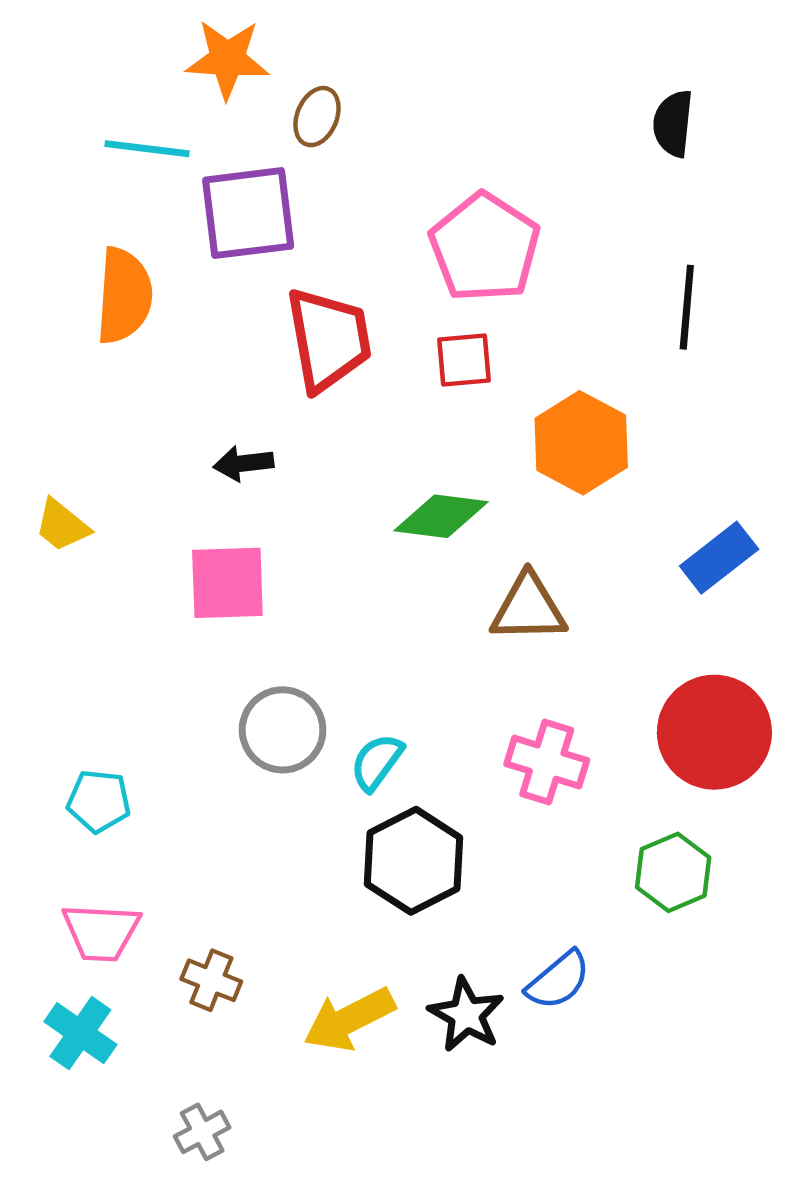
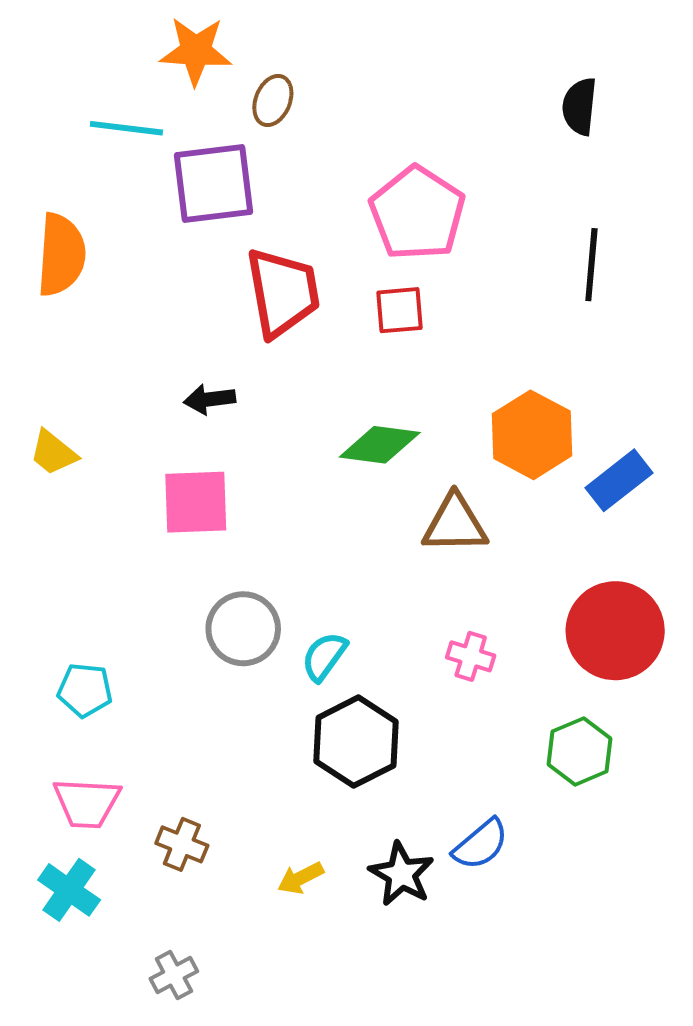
orange semicircle: (124, 296) -> (61, 255), moved
orange hexagon: (581, 443) -> (532, 435), moved
pink cross: (547, 762) -> (471, 656), size x0.7
yellow arrow: (349, 1019) -> (301, 878), size x0.6

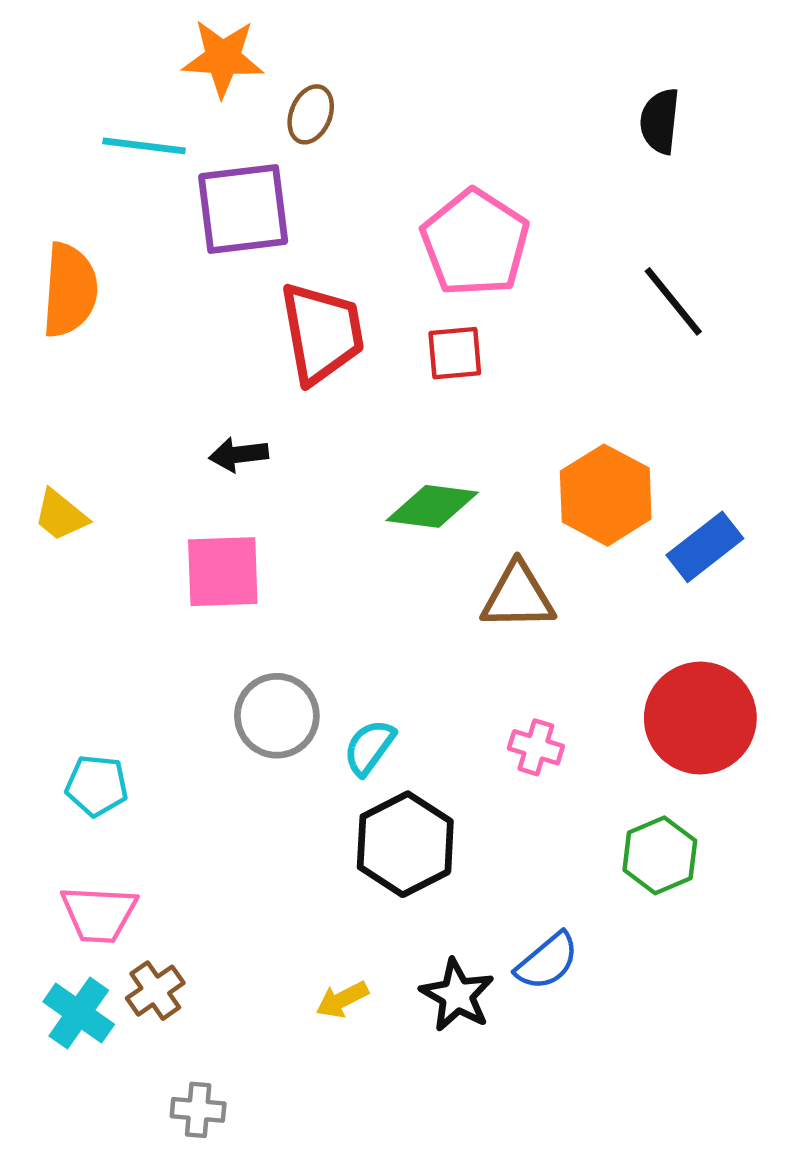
black line: (591, 265) -> (673, 301), turned -44
brown cross: (182, 844) -> (155, 991), moved, turned 33
gray cross: (174, 975) -> (198, 1110), turned 33

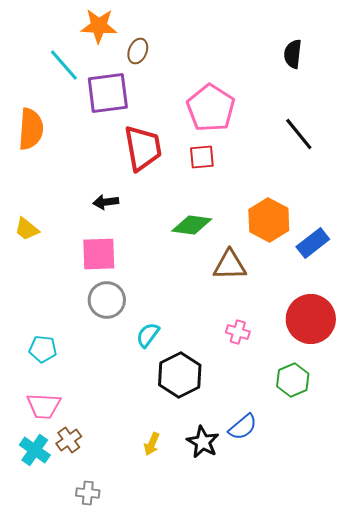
cyan line: (144, 146) -> (64, 65), turned 42
gray circle: (277, 716) -> (107, 300), moved
cyan semicircle: (369, 747) -> (148, 335), moved
yellow arrow: (342, 1000) -> (152, 444), turned -40

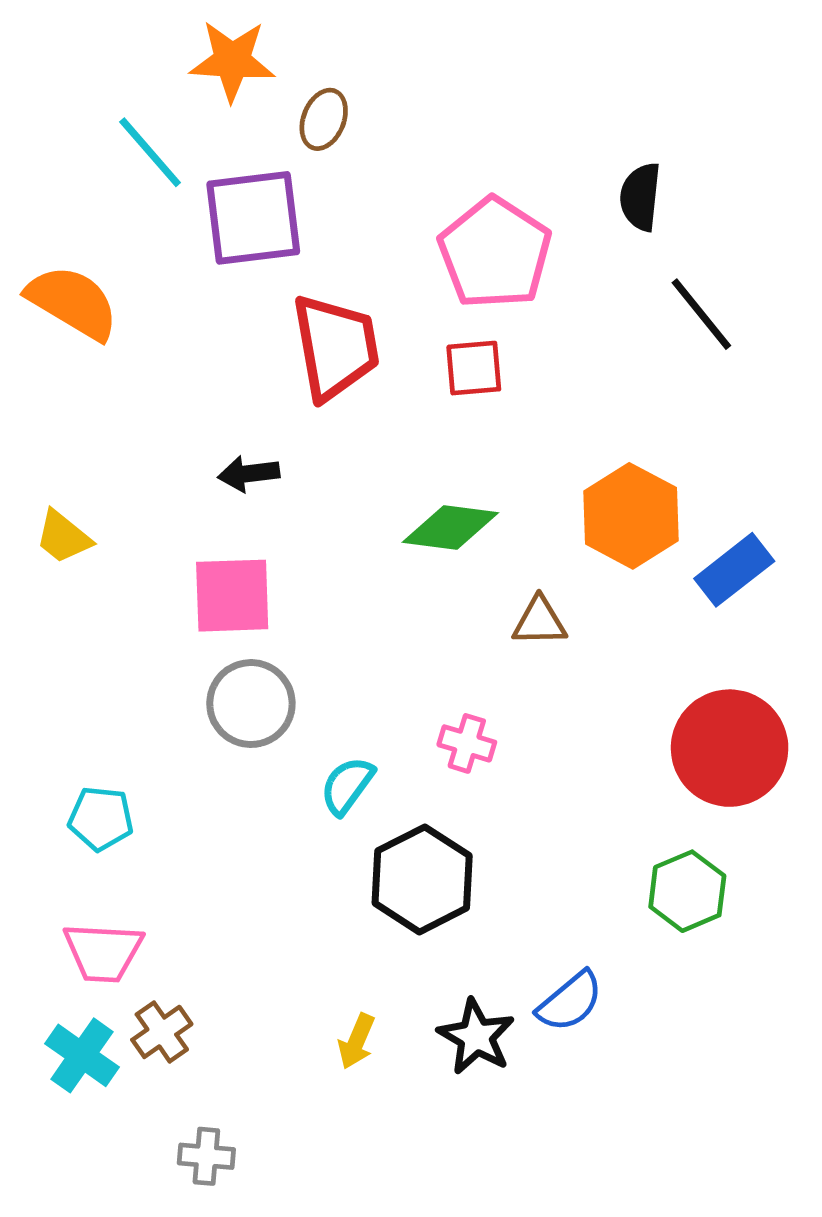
black semicircle: (293, 54) -> (640, 197), moved
orange semicircle: (31, 129) -> (73, 302), turned -63
brown triangle: (230, 265) -> (540, 621), size x0.7
pink cross: (238, 332) -> (467, 743), moved

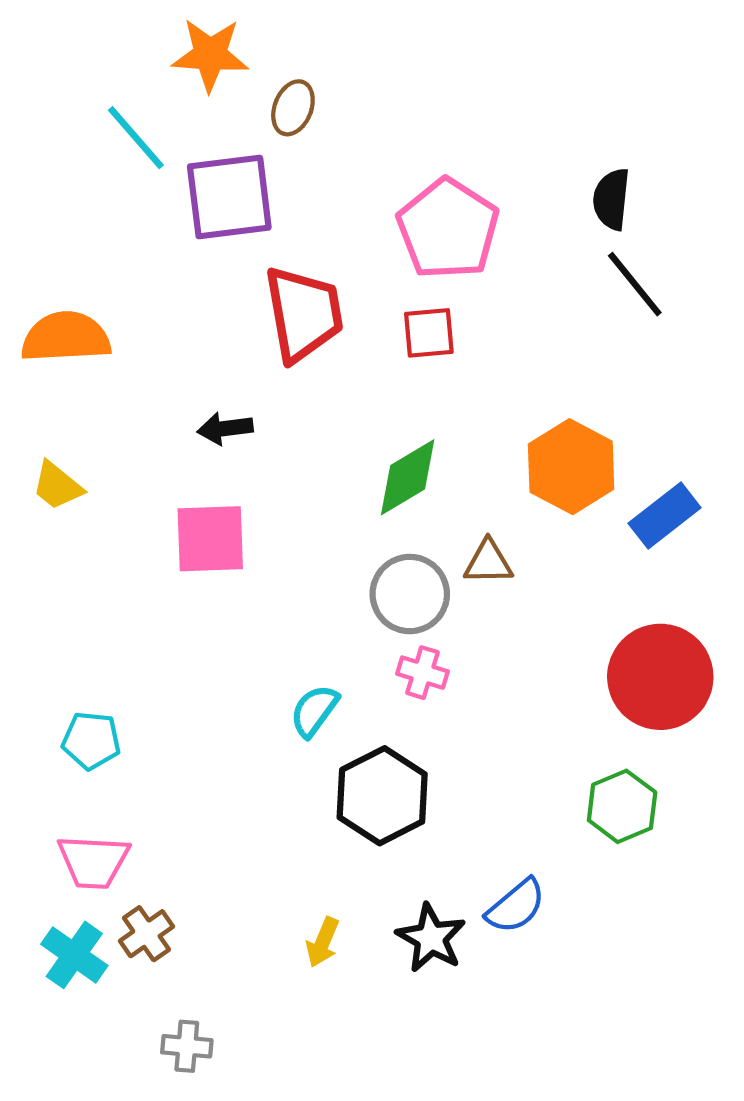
black semicircle: (640, 197) -> (611, 199), moved
orange semicircle: (73, 302) -> (66, 337), moved, turned -34
green diamond: (450, 528) -> (408, 477), turned -38
gray circle: (251, 704) -> (410, 594), moved

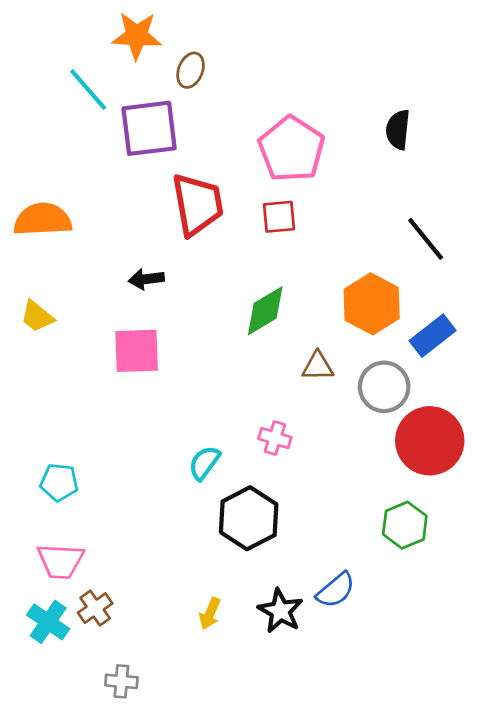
black line: (635, 284) -> (426, 239), moved
gray circle: (410, 594) -> (384, 387), moved

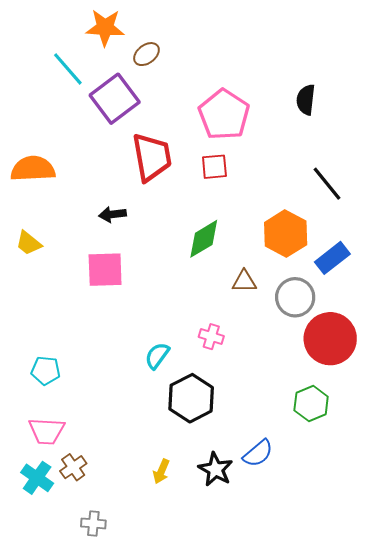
brown ellipse: (191, 70) -> (146, 54), turned 30
purple square: (149, 128) -> (115, 99), turned -30

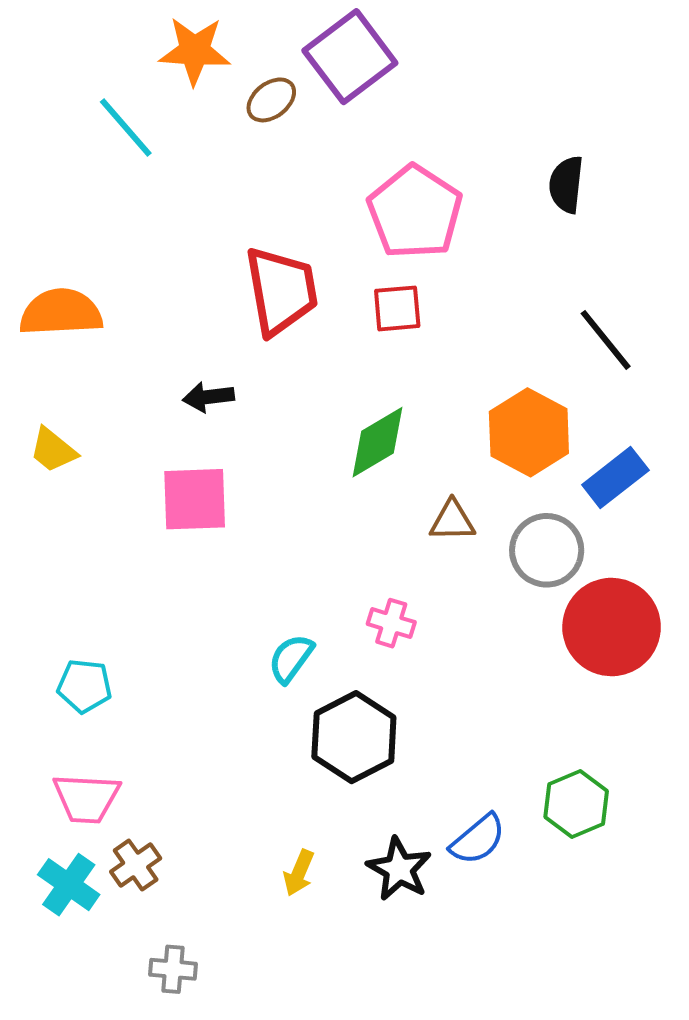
purple square: (115, 99) -> (350, 57), moved
green hexagon: (311, 403) -> (576, 804), moved

